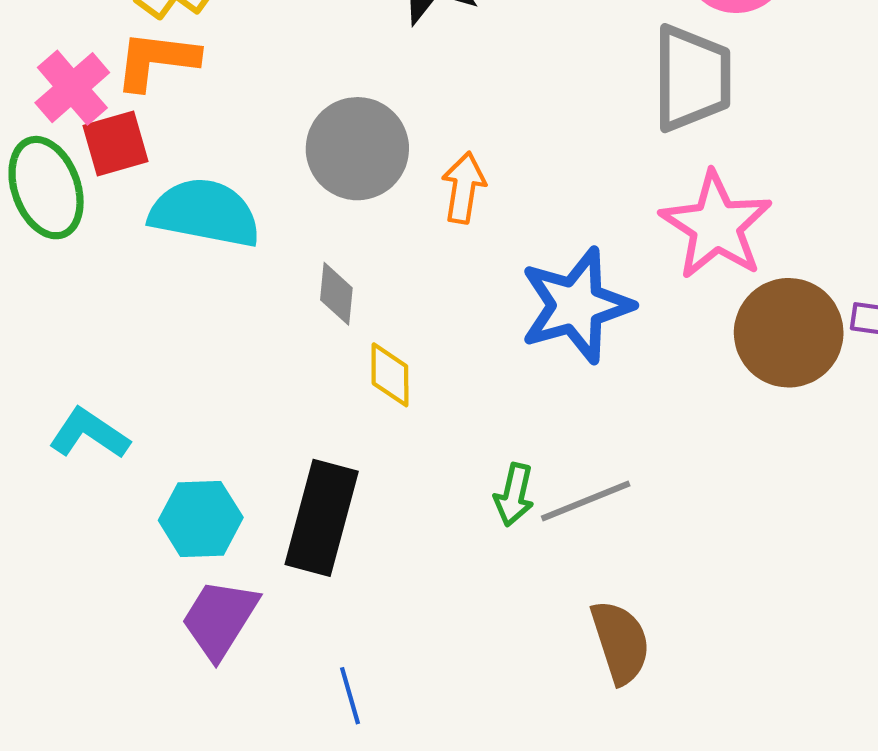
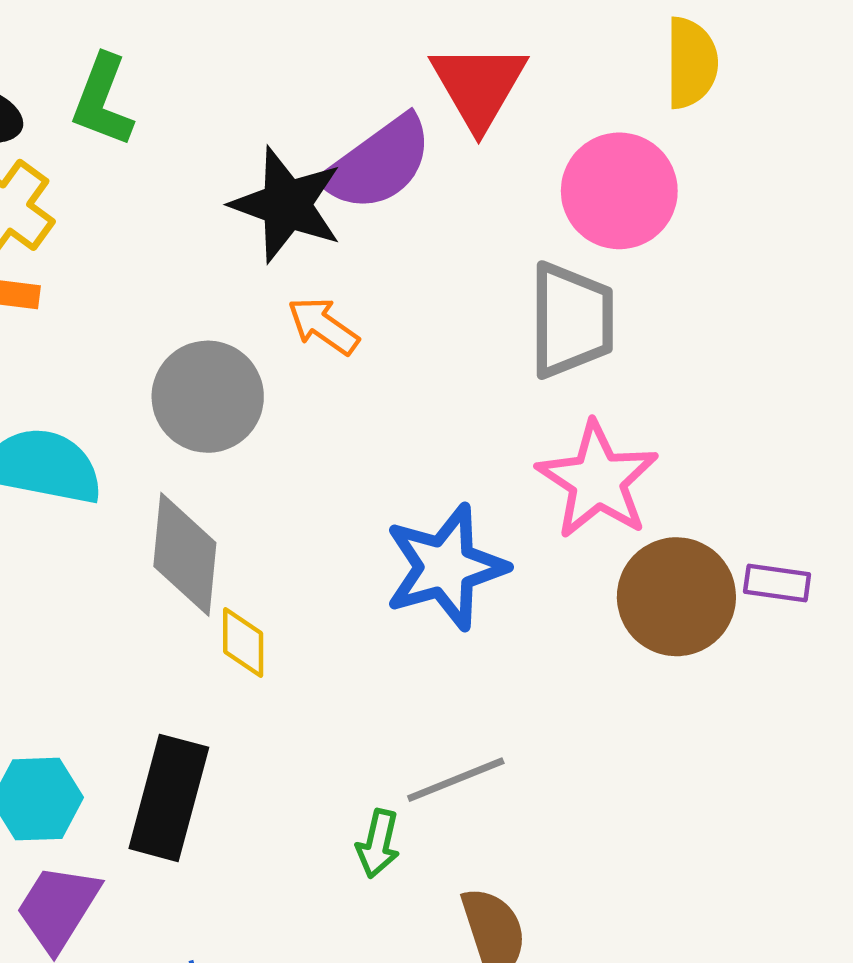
orange arrow: (464, 188) -> (323, 326), moved, turned -64
gray diamond: (336, 294) -> (185, 554), size x1.8
green arrow: (514, 495) -> (378, 844), moved

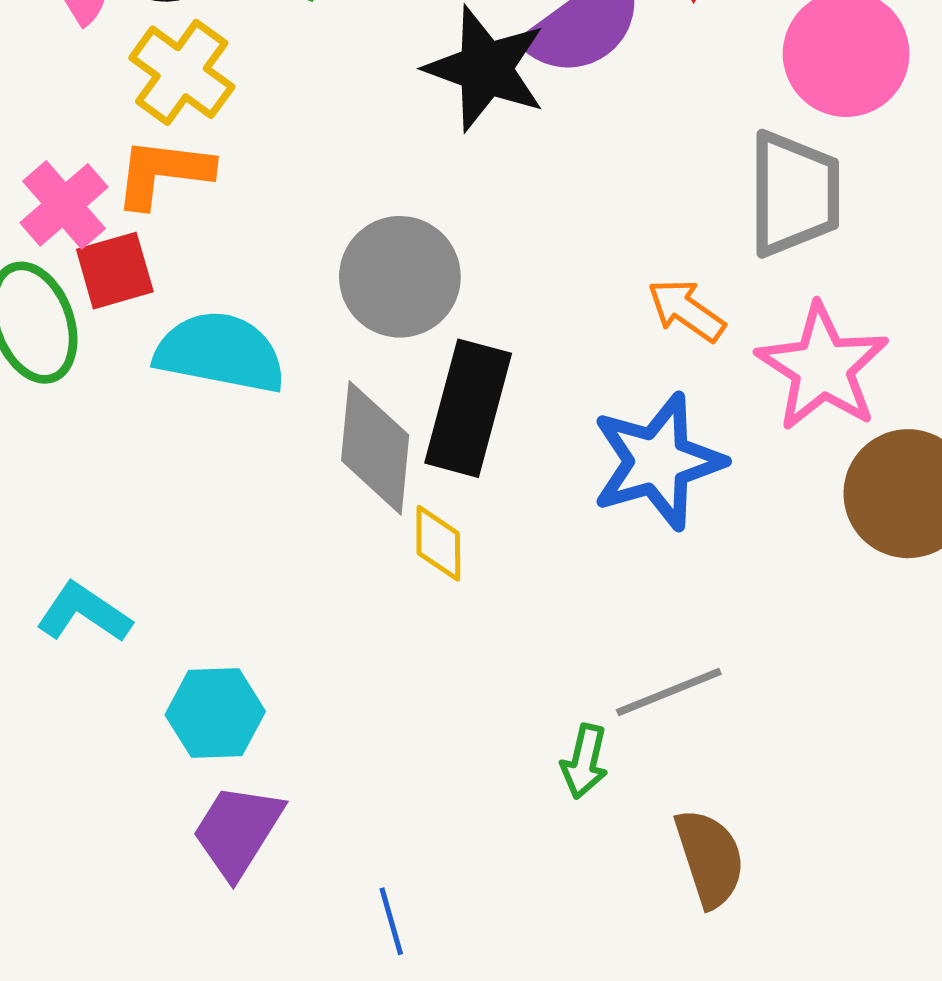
orange arrow: (323, 326) -> (686, 310), moved
black rectangle: (169, 798) -> (468, 408), moved

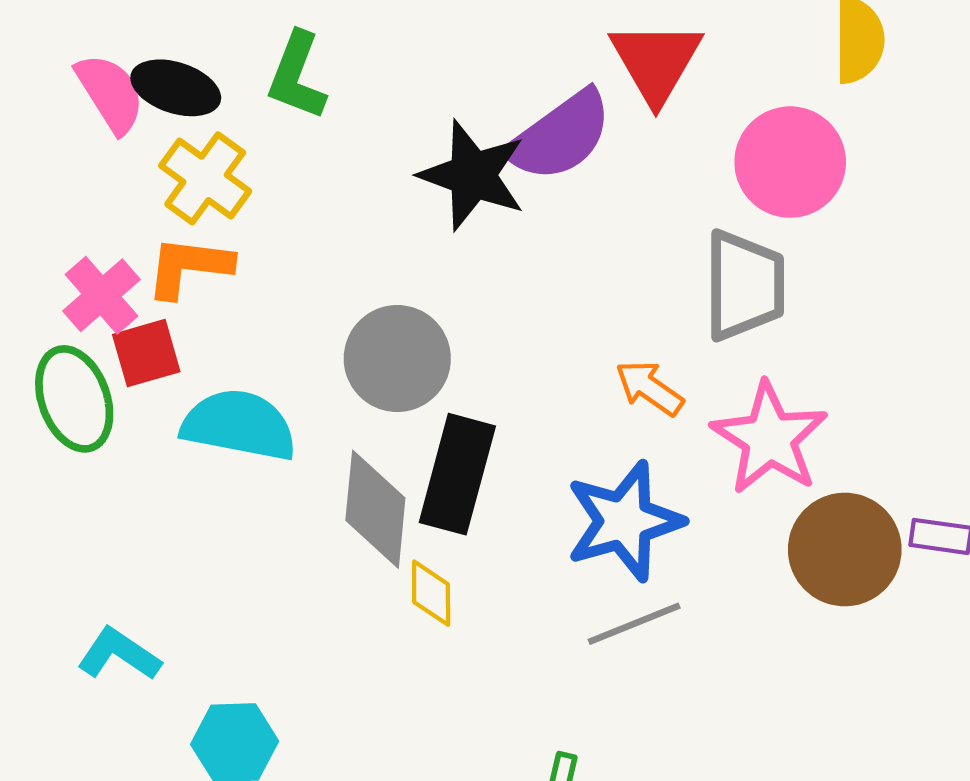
gray line: (669, 692) -> (634, 624), moved

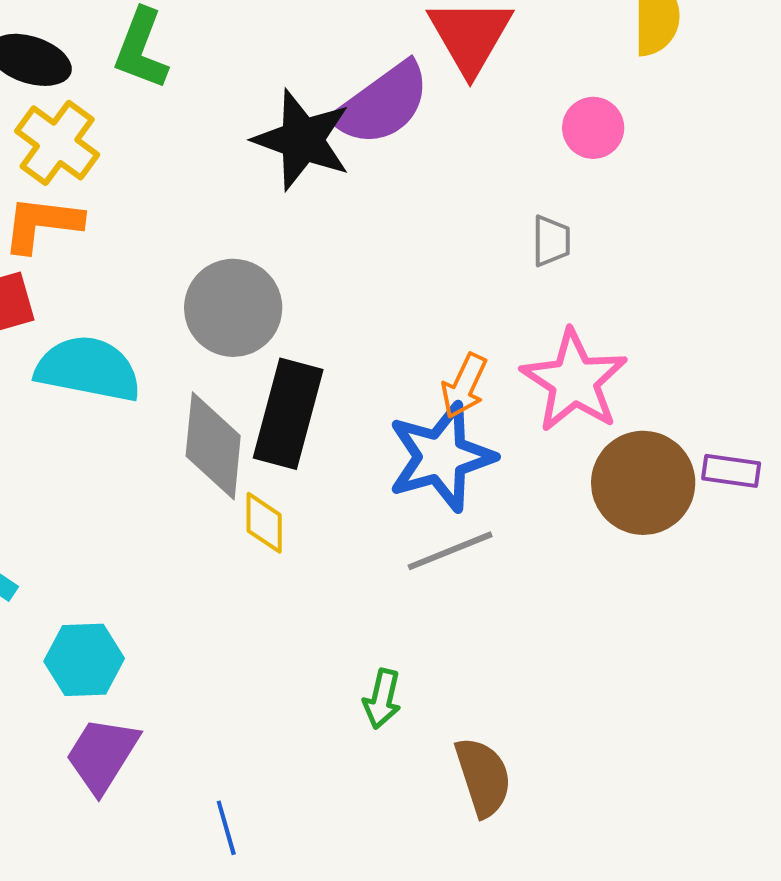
pink circle: (790, 162) -> (593, 128), size x0.6
gray trapezoid: (744, 285) -> (551, 241), size x0.5
orange arrow: (649, 388) -> (464, 386), moved, turned -100

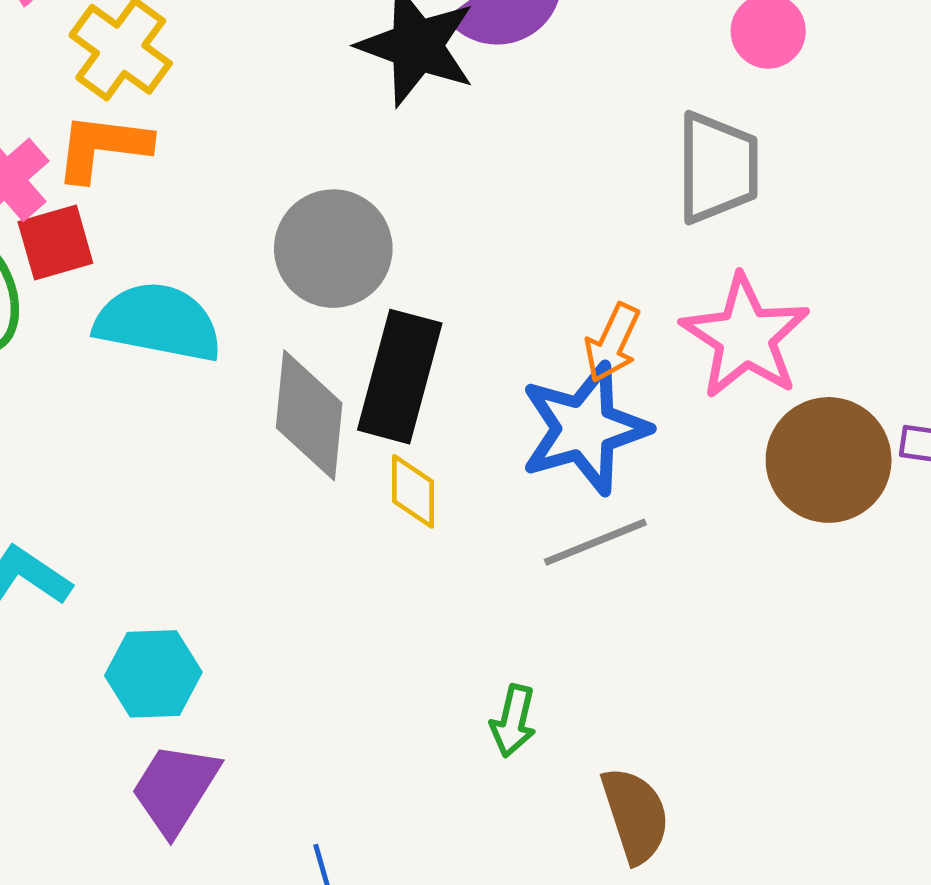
gray trapezoid: (551, 241) -> (717, 168), size x1.8
yellow diamond: (264, 523) -> (413, 491), moved

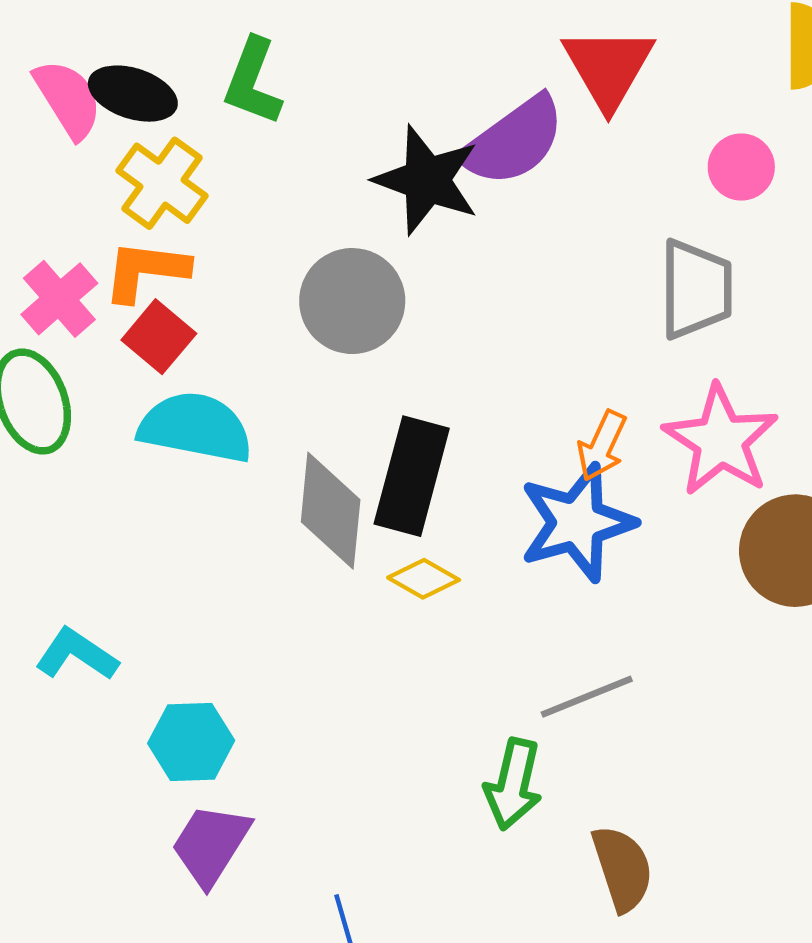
red square: (55, 243) -> (159, 337), moved, turned -34
gray circle: (333, 249) -> (352, 301), moved
yellow diamond: (413, 491) -> (424, 579), turned -60
gray line: (595, 542) -> (587, 697), moved
green arrow: (513, 721) -> (513, 784), size x1.4

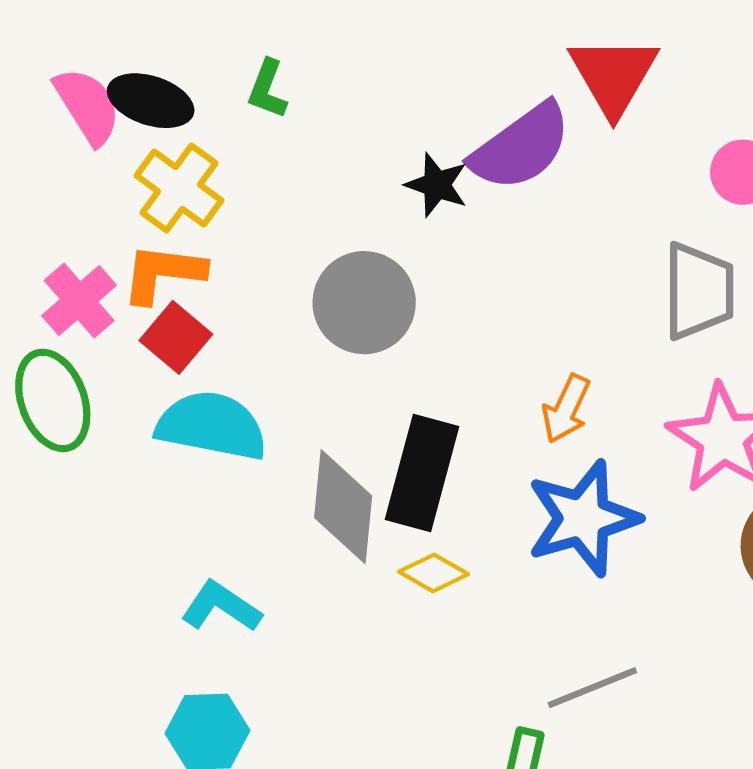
green L-shape: (253, 82) -> (267, 89), size x0.7
black star: (427, 180) -> (437, 185), size x0.6
orange arrow: (602, 446) -> (566, 409), moved
cyan L-shape: (77, 654) -> (221, 607), moved

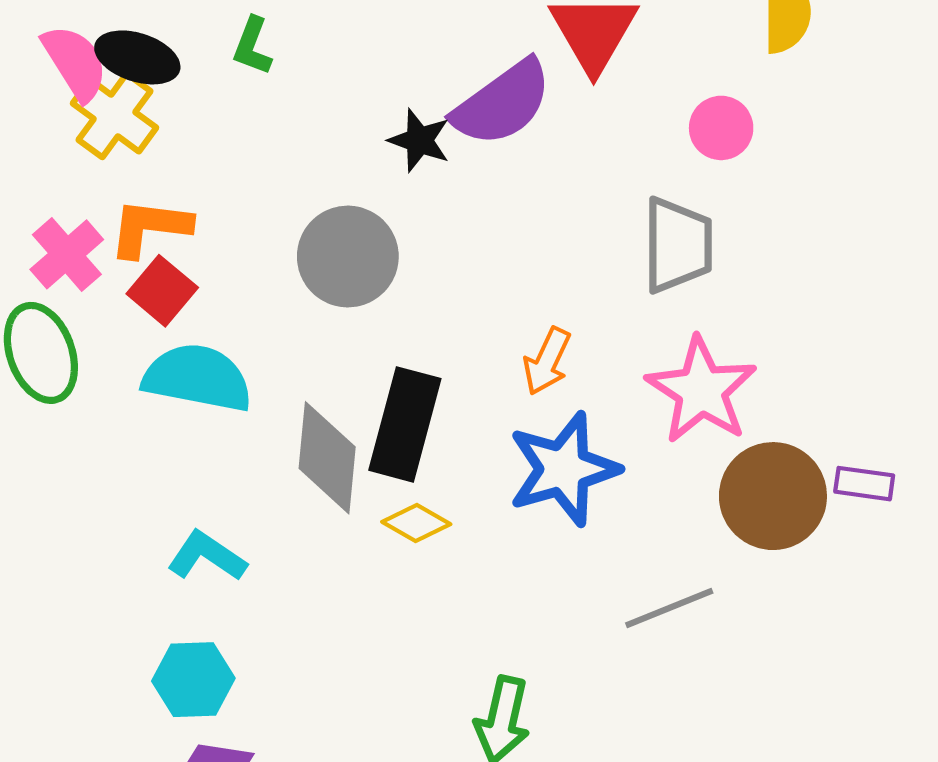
yellow cross: (179, 188) -> (115, 116), moved
gray line: (592, 688) -> (669, 608), moved

